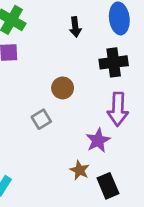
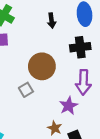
brown circle: (63, 88) -> (42, 66), size x1.6

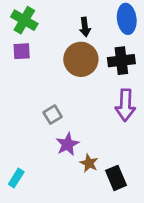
brown circle: (42, 66) -> (81, 59), moved
purple star: (69, 106) -> (67, 144), moved

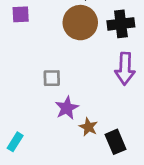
gray square: (53, 115) -> (52, 78), turned 30

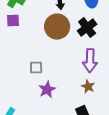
black cross: (121, 24) -> (87, 28), turned -30
brown star: (88, 127) -> (88, 87), moved

